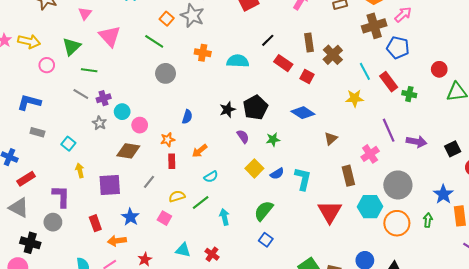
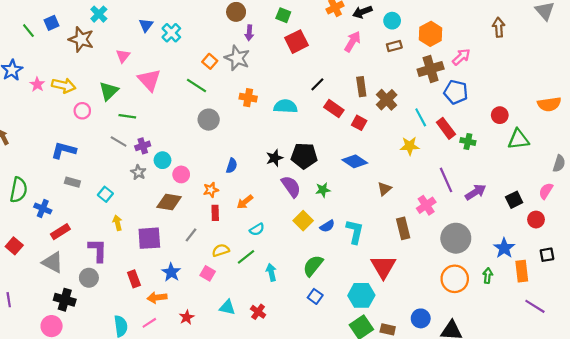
black pentagon: (255, 107) -> (304, 156), turned 30
purple semicircle: (243, 136) -> (291, 187), size x1.5
purple arrow: (417, 142) -> (476, 192), turned -42
cyan hexagon: (370, 207) -> (361, 295), moved

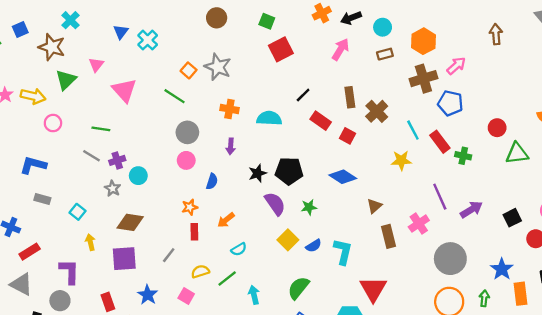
purple arrow: (249, 33) -> (231, 146), moved
green triangle: (109, 91) -> (66, 80), moved
pink circle: (181, 174) -> (186, 160), moved
brown diamond: (169, 202) -> (130, 222), moved
brown rectangle: (403, 228) -> (388, 236), moved

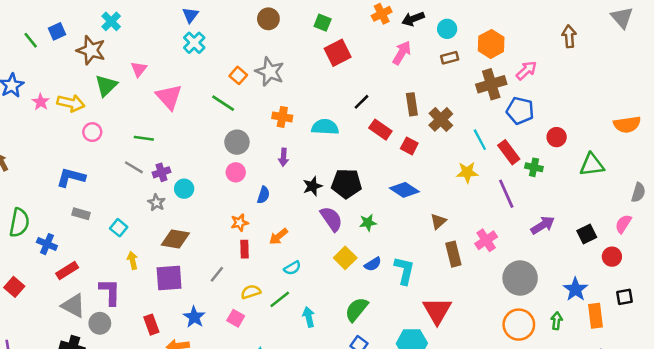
blue triangle: (121, 32) -> (190, 15), moved
red circle: (497, 128) -> (557, 137), moved
purple line: (440, 197) -> (506, 194), moved
gray triangle: (21, 284) -> (73, 306), moved

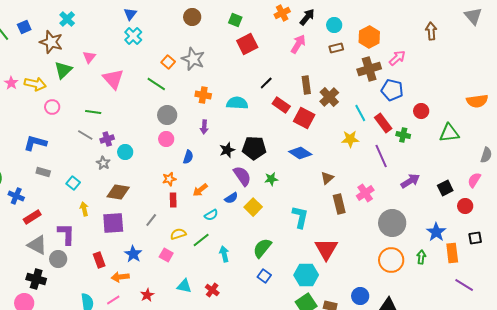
black arrow: (413, 19) -> (307, 17), turned 150
red square: (409, 146) -> (304, 118), size x1.5
blue semicircle: (373, 264) -> (231, 198), moved

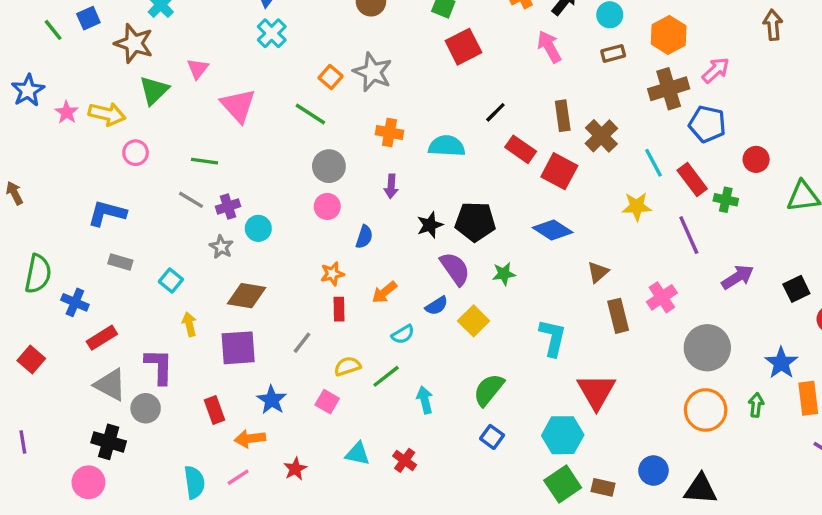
pink arrow: (298, 44) -> (549, 47), turned -60

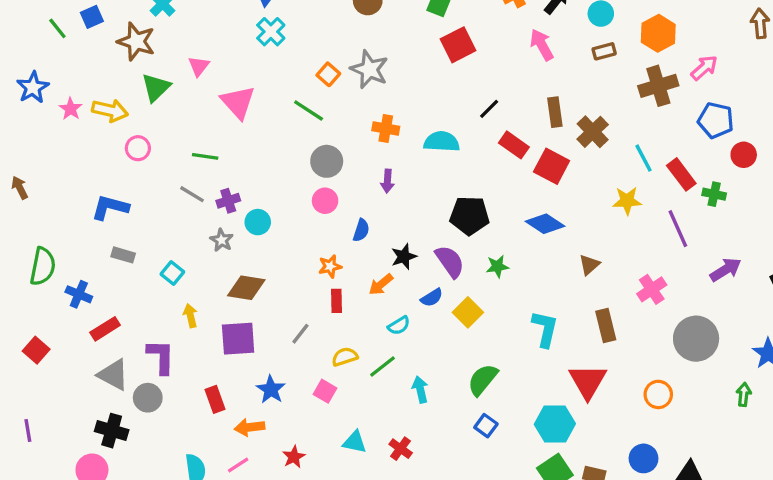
blue pentagon: (707, 124) -> (716, 120), moved
black star: (430, 225) -> (404, 257), moved
brown rectangle: (618, 316) -> (606, 325), moved
orange circle: (706, 410) -> (658, 394), moved, size x0.7

